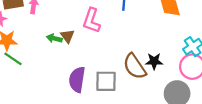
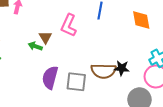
green arrow: (54, 38) -> (35, 46), moved
brown semicircle: (135, 66) -> (103, 71), turned -60

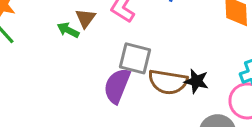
purple semicircle: (50, 78) -> (117, 86), moved
gray square: (76, 82) -> (135, 58), moved

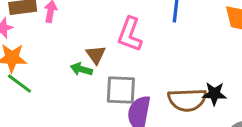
gray square: (135, 58) -> (121, 90), moved

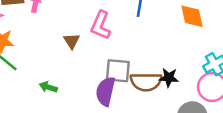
green arrow: (81, 69) -> (48, 87), moved
gray square: (121, 90) -> (118, 71), moved

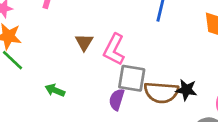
pink L-shape: (101, 25) -> (114, 50), moved
purple semicircle: (105, 91) -> (117, 99), size x0.7

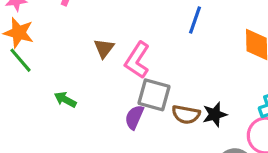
black star: (186, 90) -> (215, 114), turned -30
brown semicircle: (161, 92) -> (186, 114), size x0.7

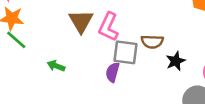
brown triangle: (104, 48) -> (81, 21), size x1.5
brown semicircle: (186, 114) -> (152, 42), moved

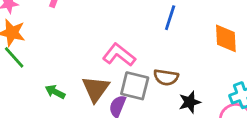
brown triangle: (81, 21) -> (96, 89), moved
pink L-shape: (108, 27) -> (119, 55), turned 96

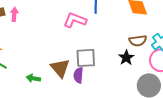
pink L-shape: (119, 55) -> (75, 20), moved
brown semicircle: (166, 77) -> (138, 41), moved

